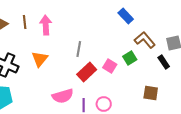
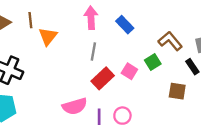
blue rectangle: (126, 16) -> (125, 25), moved
pink arrow: (46, 25) -> (91, 18), moved
orange triangle: (40, 59) -> (48, 36), moved
brown square: (151, 93) -> (177, 91), moved

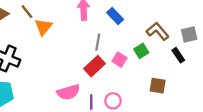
brown line: (30, 20) -> (27, 12), turned -32
gray line: (93, 52) -> (98, 42), moved
brown square: (177, 91) -> (158, 86), moved

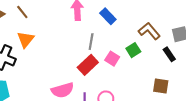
orange triangle: (43, 27) -> (25, 39), moved
brown square: (158, 86) -> (161, 86), moved

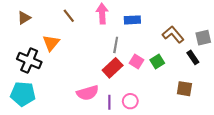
brown line: (22, 12) -> (69, 16), moved
blue rectangle: (108, 16) -> (132, 20), turned -49
green square: (133, 50) -> (157, 62), moved

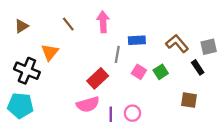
blue rectangle: (132, 20) -> (137, 40), moved
red rectangle: (113, 68) -> (98, 78), moved

